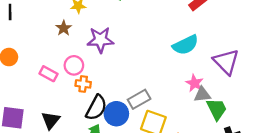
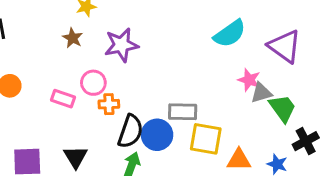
gray rectangle: (139, 99) -> (183, 112), turned 40

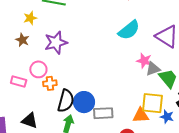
gray rectangle: (183, 112) -> (103, 113), moved
yellow square: (206, 139) -> (152, 103), moved
black triangle: (76, 157) -> (30, 121), turned -36

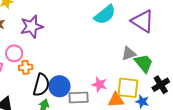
pink star: (144, 61) -> (99, 84), moved

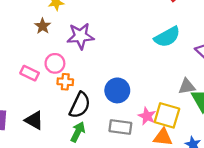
blue circle: (59, 86) -> (117, 90), moved
yellow square: (128, 88) -> (167, 115), moved

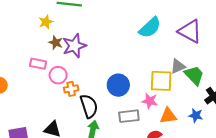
brown star: (43, 26) -> (56, 43), moved
pink rectangle: (30, 73) -> (38, 64), moved
black semicircle: (80, 105) -> (89, 106), turned -30
yellow square: (167, 115) -> (161, 81), moved

